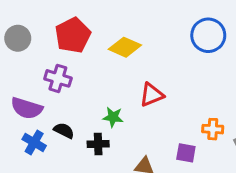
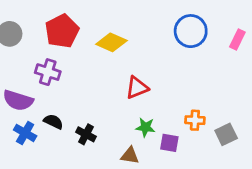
green star: (113, 117) -> (145, 127), moved
black cross: (98, 144) -> (86, 134), turned 30

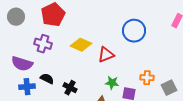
blue circle: (191, 31) -> (134, 31), moved
yellow diamond: (111, 42) -> (81, 45), moved
blue cross: (25, 133) -> (27, 87), turned -35

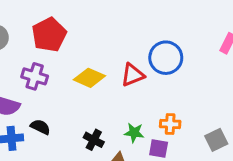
red triangle: (106, 55) -> (133, 75), moved
orange cross: (147, 78) -> (170, 124), moved
black cross: (70, 88) -> (94, 140), moved

